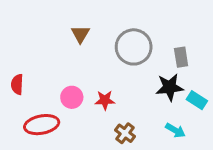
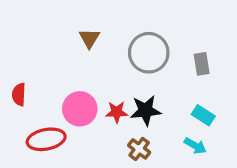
black star: (170, 87) -> (146, 110), moved
pink circle: (72, 97) -> (80, 109), size x1.4
cyan rectangle: (197, 100) -> (203, 115), moved

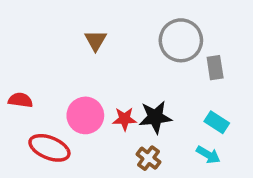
gray circle: (149, 53) -> (181, 40), moved
red semicircle: (19, 94) -> (20, 100), turned 95
red ellipse: (46, 139) -> (49, 148), turned 33

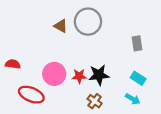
brown triangle: (96, 40) -> (61, 26), turned -32
gray circle: (181, 40) -> (88, 22), moved

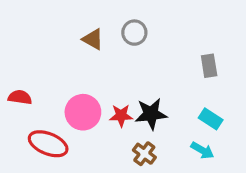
gray circle: (88, 22) -> (134, 33), size x0.6

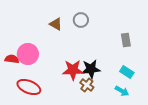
pink circle: (83, 112) -> (28, 54), moved
red star: (121, 116) -> (73, 70), size x1.5
brown cross: (144, 154) -> (87, 85), moved

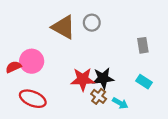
brown triangle: (56, 24) -> (63, 27), size x1.6
red semicircle: (12, 59) -> (13, 67), turned -32
cyan arrow: (122, 91) -> (120, 103), moved

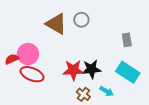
cyan rectangle: (144, 82) -> (128, 72), size x1.6
brown cross: (99, 96) -> (83, 94), moved
red ellipse: (33, 99) -> (32, 74), moved

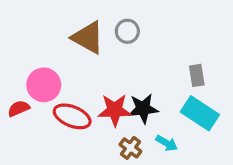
gray rectangle: (127, 40) -> (197, 75), moved
red semicircle: (12, 59) -> (19, 109), moved
red ellipse: (32, 74) -> (72, 116), moved

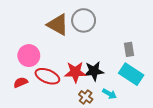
gray circle: (127, 31) -> (84, 20), size x1.5
red semicircle: (19, 109) -> (21, 82), moved

